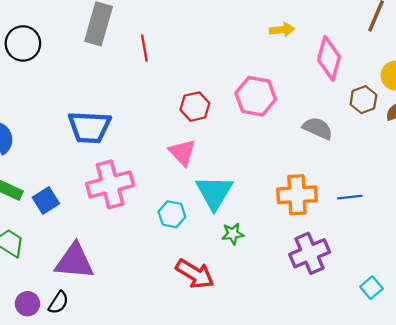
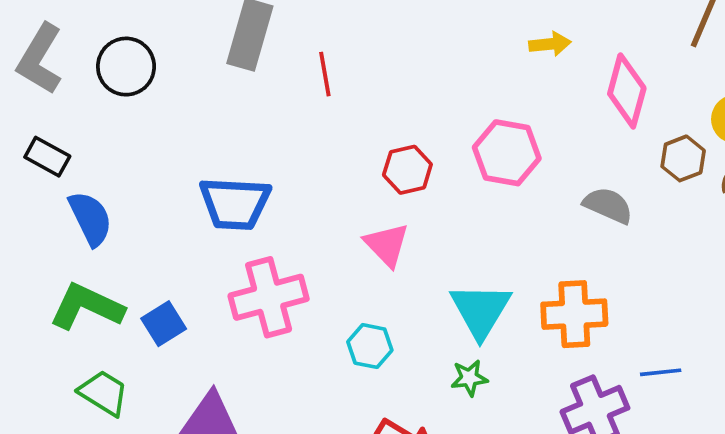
cyan triangle: (214, 192) -> (481, 310), moved
blue line: (350, 197) -> (661, 372), moved

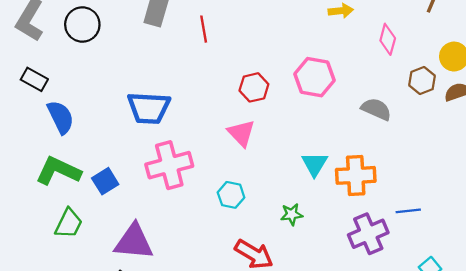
pink diamond: (627, 91) -> (388, 39), size x0.7
cyan triangle: (481, 310) -> (315, 164), moved, size x0.7
green trapezoid: (104, 393) -> (69, 223), turned 84

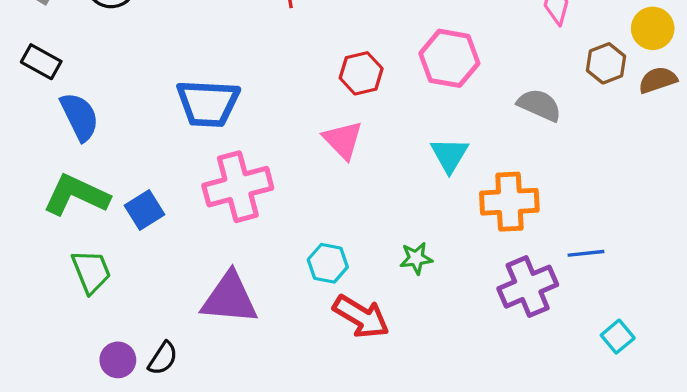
cyan triangle: (315, 164) -> (449, 155), moved
cyan hexagon: (231, 195) -> (328, 263), moved
green trapezoid: (69, 223) -> (91, 272), turned -48
purple triangle: (134, 242) -> (229, 298), moved

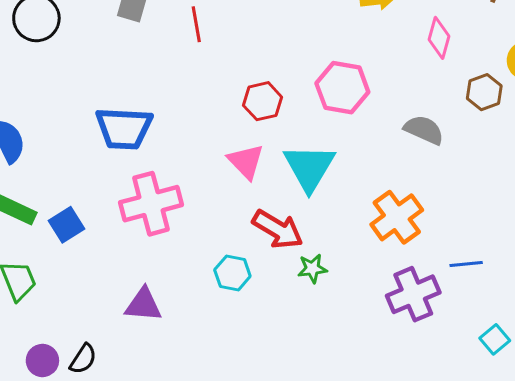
cyan triangle: (449, 155) -> (309, 168), moved, size x1.5
orange cross: (509, 202) -> (397, 217), turned -33
purple triangle: (229, 298) -> (143, 305), size x0.7
red arrow: (361, 317) -> (278, 229), moved

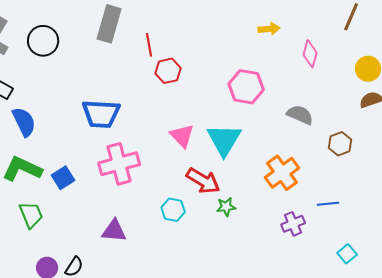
brown hexagon: (484, 92) -> (340, 144), moved
red hexagon: (263, 101) -> (168, 71), moved
purple cross: (413, 294) -> (293, 224), size x0.7

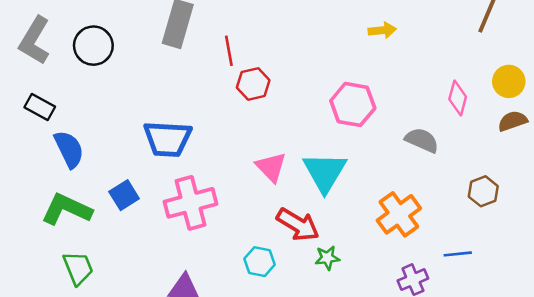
pink diamond: (310, 54) -> (458, 98), moved
brown hexagon: (340, 144) -> (483, 191), moved
blue square: (63, 178) -> (124, 195), moved

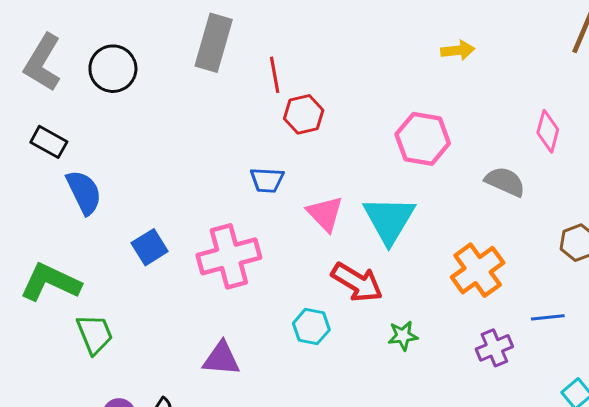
blue trapezoid: (168, 139) -> (267, 180), moved, size x0.6
green L-shape: (67, 209) -> (50, 282), moved
green star: (327, 258) -> (403, 336), moved

